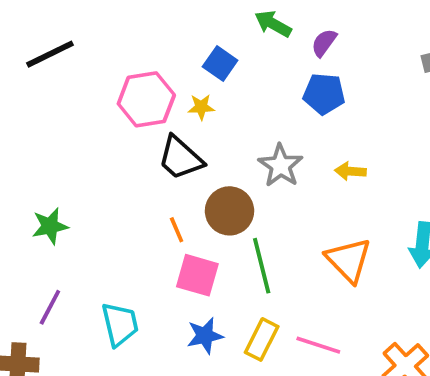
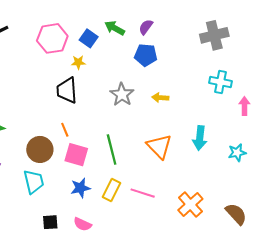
green arrow: (273, 24) -> (115, 28), moved
pink hexagon: (146, 99) -> (52, 38), moved
black trapezoid: (180, 158) -> (67, 90), turned 44
brown circle: (229, 211) -> (40, 149), moved

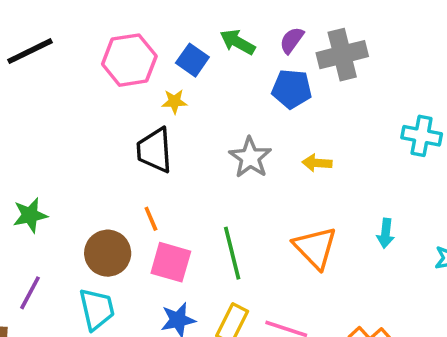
gray cross: (214, 35) -> (342, 55), moved
cyan arrow: (200, 138) -> (386, 233), size x0.7

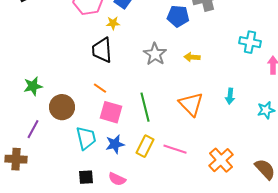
orange line: (151, 219) -> (100, 88), turned -32
brown circle: (108, 253) -> (62, 107), moved
cyan trapezoid: (97, 309) -> (86, 138), moved

